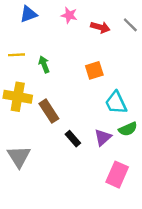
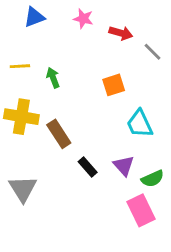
gray line: (130, 25) -> (153, 52), moved
green semicircle: (128, 129) -> (153, 179), moved
purple triangle: (103, 137) -> (124, 166), turned -30
pink rectangle: (117, 175) -> (141, 210), turned -50

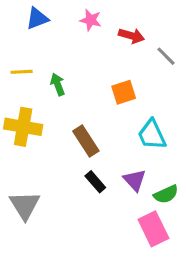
brown rectangle: (59, 134) -> (86, 141), moved

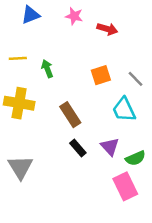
gray line: (166, 56) -> (136, 79), moved

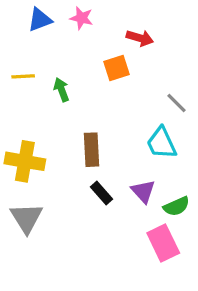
pink star: (74, 16) -> (82, 18), moved
orange square: (101, 75) -> (116, 68), moved
yellow cross: (19, 103) -> (25, 161), moved
brown rectangle: (70, 115) -> (92, 150), turned 30

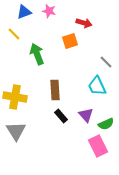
yellow line: (23, 76) -> (14, 34), moved, turned 48
green arrow: (62, 90) -> (37, 54), size x1.5

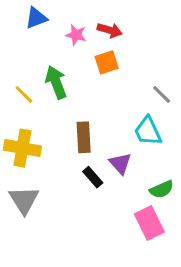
pink star: (49, 11) -> (76, 35), moved
red arrow: (84, 23) -> (110, 30), moved
yellow line: (14, 34) -> (24, 94), moved
purple triangle: (86, 115) -> (120, 163), moved

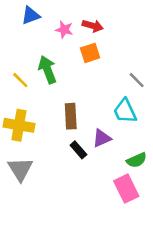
purple triangle: (120, 163) -> (102, 138), turned 48

